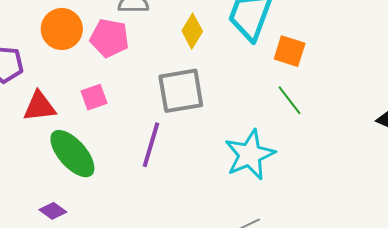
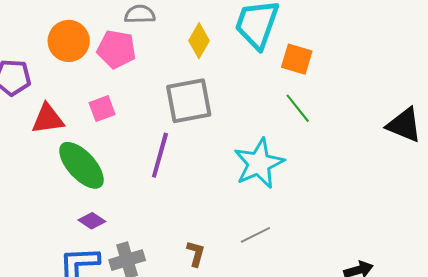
purple diamond: (53, 211) -> (92, 221), moved

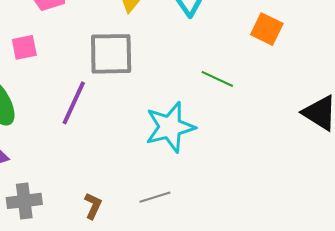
orange square: (297, 59) -> (267, 29), moved
green line: (298, 108) -> (217, 79), turned -36

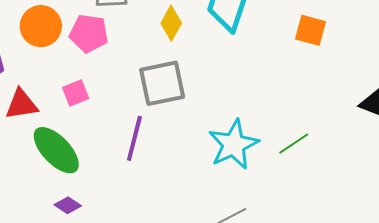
green line: (217, 79) -> (294, 144), moved, turned -48

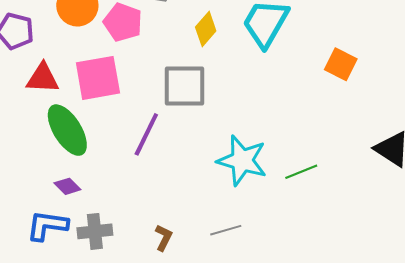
pink square: (76, 93) -> (98, 78), size x1.8
cyan star: (234, 145) -> (242, 160), turned 30

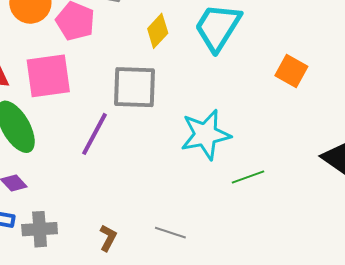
cyan star: (242, 160) -> (206, 135), moved, turned -30
gray line: (226, 230) -> (170, 233), turned 32

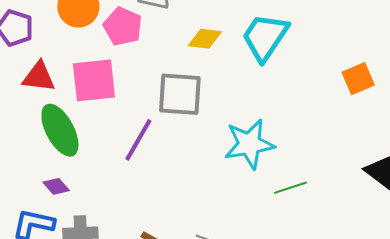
yellow diamond: (158, 31) -> (205, 39), turned 52
orange square: (291, 71) -> (358, 79), moved, turned 36

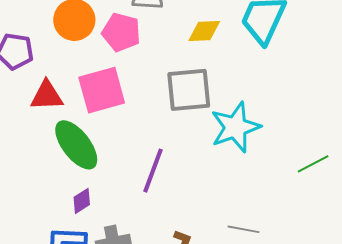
purple line: (138, 140) -> (153, 171), moved
cyan star: (249, 144) -> (235, 127), moved
purple diamond: (56, 186) -> (82, 201), turned -72

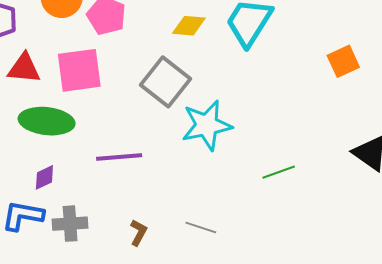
gray square: (189, 90) -> (165, 82), turned 36
green ellipse: (76, 145) -> (47, 121), turned -54
purple line: (153, 171) -> (119, 157), turned 57

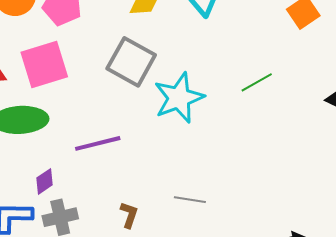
green line: (279, 172) -> (257, 82), moved
purple diamond: (44, 177) -> (44, 181), moved

